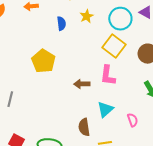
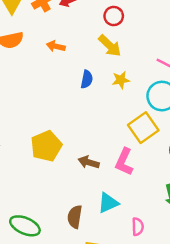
yellow pentagon: (43, 61) -> (46, 146), moved

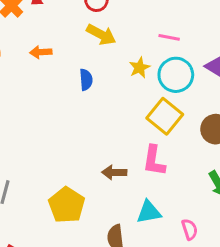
yellow star: (121, 80) -> (140, 68), moved
yellow pentagon: (46, 146) -> (67, 205), moved
cyan triangle: (108, 203) -> (149, 212), turned 30

